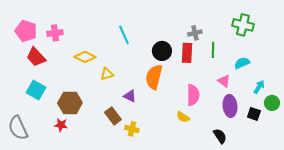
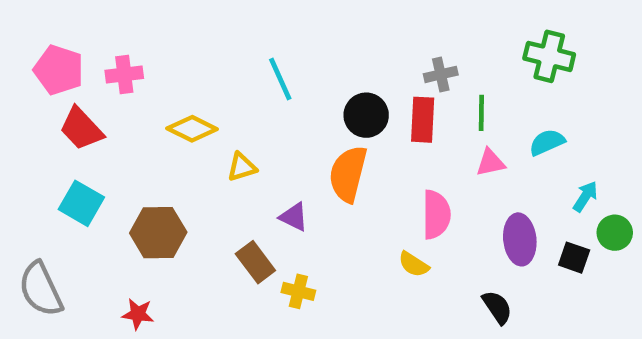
pink triangle: (224, 81) -> (490, 163), moved, turned -48
red star: (61, 125) -> (138, 314), moved

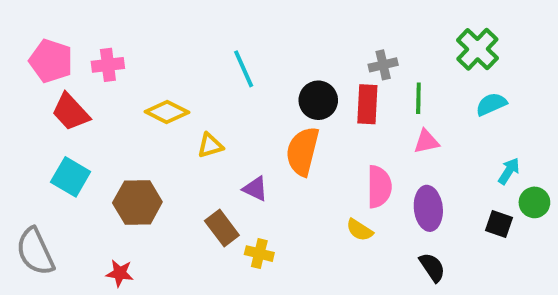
green cross: (549, 56) -> (477, 49), turned 30
cyan semicircle: (547, 142) -> (491, 104), moved
purple ellipse: (520, 239) -> (428, 208), moved

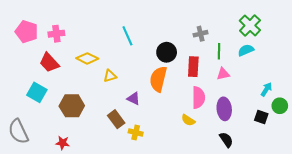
red rectangle: (367, 104) -> (193, 67), moved
cyan semicircle: (491, 104) -> (246, 50), moved
red trapezoid: (71, 112) -> (49, 63), moved

